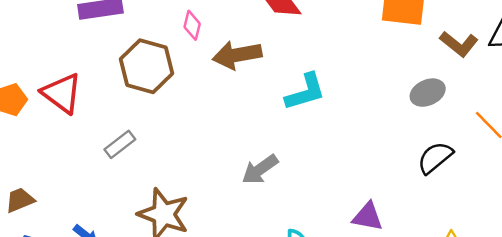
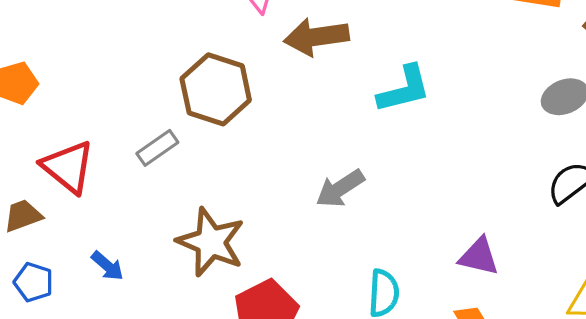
brown hexagon: (146, 66) -> (216, 89), moved
red triangle: (62, 93) -> (68, 167), moved

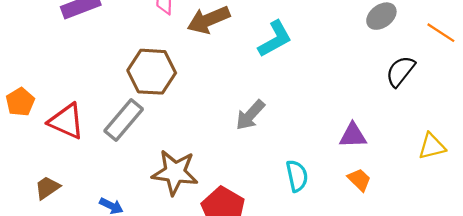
gray rectangle: (157, 148) -> (124, 120), size x1.5
red triangle: (68, 167) -> (66, 121), moved

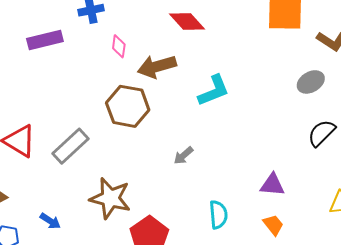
brown hexagon: (152, 72) -> (128, 106), moved
gray arrow: (250, 115) -> (183, 156), size x0.7

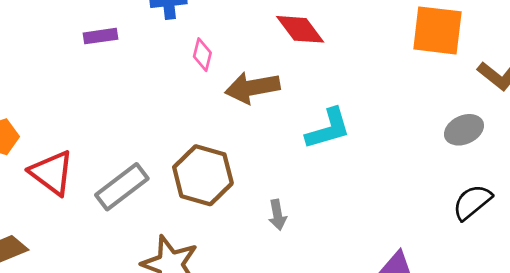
purple rectangle: (45, 40) -> (100, 36), size x0.7
brown hexagon: (128, 106) -> (203, 175), moved
gray arrow: (183, 156) -> (277, 215), turned -65

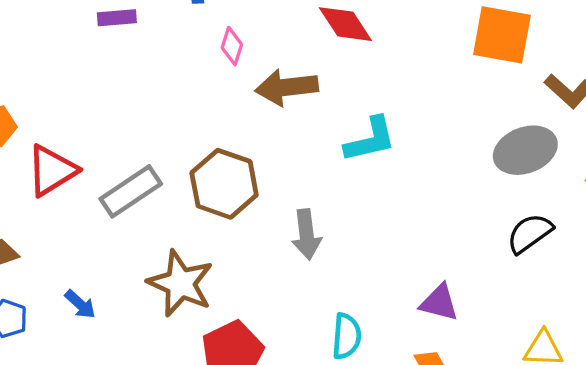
gray ellipse: (464, 130) -> (525, 150), size x1.4
red triangle: (52, 173) -> (52, 170), turned 48
gray arrow: (277, 215) -> (306, 234), size x1.4

